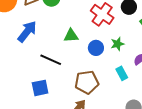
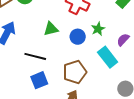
cyan rectangle: (122, 73) -> (108, 57), size x1.5
blue square: (40, 88) -> (39, 80), moved

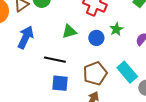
cyan rectangle: (108, 57) -> (127, 72), moved
blue square: (39, 80) -> (60, 83), turned 30

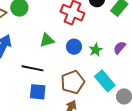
green star: (116, 29) -> (96, 50), moved

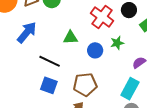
green star: (96, 50) -> (117, 43), moved
cyan rectangle: (105, 81) -> (130, 89), moved, turned 55

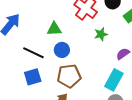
blue circle: (95, 50) -> (62, 50), moved
blue square: (49, 85) -> (33, 77), turned -36

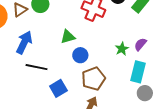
green star: (101, 34) -> (122, 49), moved
black line: (33, 53) -> (36, 67), moved

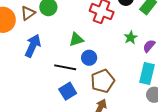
green star: (122, 49) -> (131, 38), moved
black line: (36, 67) -> (65, 67), moved

